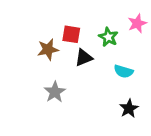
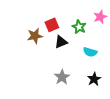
red square: (71, 34) -> (52, 25), turned -32
gray star: (55, 92) -> (62, 77), moved

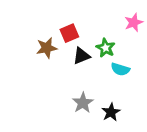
green star: (79, 27) -> (106, 48), moved
black star: (94, 79) -> (111, 112), moved

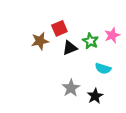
pink star: (134, 22) -> (112, 35), moved
cyan semicircle: (120, 69) -> (103, 69), moved

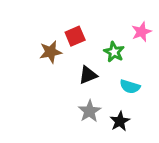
pink star: (112, 35) -> (141, 32), moved
black triangle: (70, 48) -> (88, 75), moved

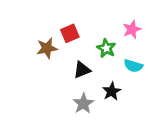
cyan semicircle: (130, 87) -> (133, 66), moved
black star: (120, 121) -> (112, 91), moved

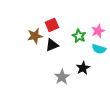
pink star: (132, 29) -> (98, 31), moved
black triangle: (82, 70) -> (52, 45), moved

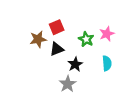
cyan semicircle: (99, 49) -> (107, 63), moved, turned -112
black star: (83, 68) -> (75, 64), moved

